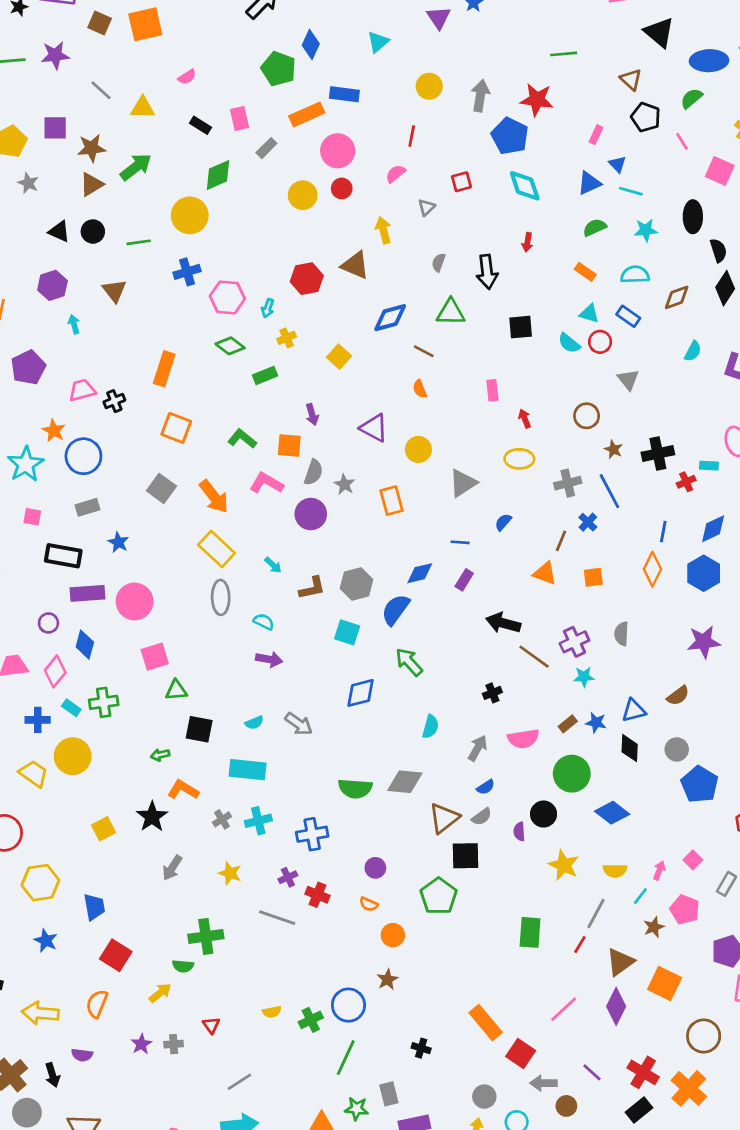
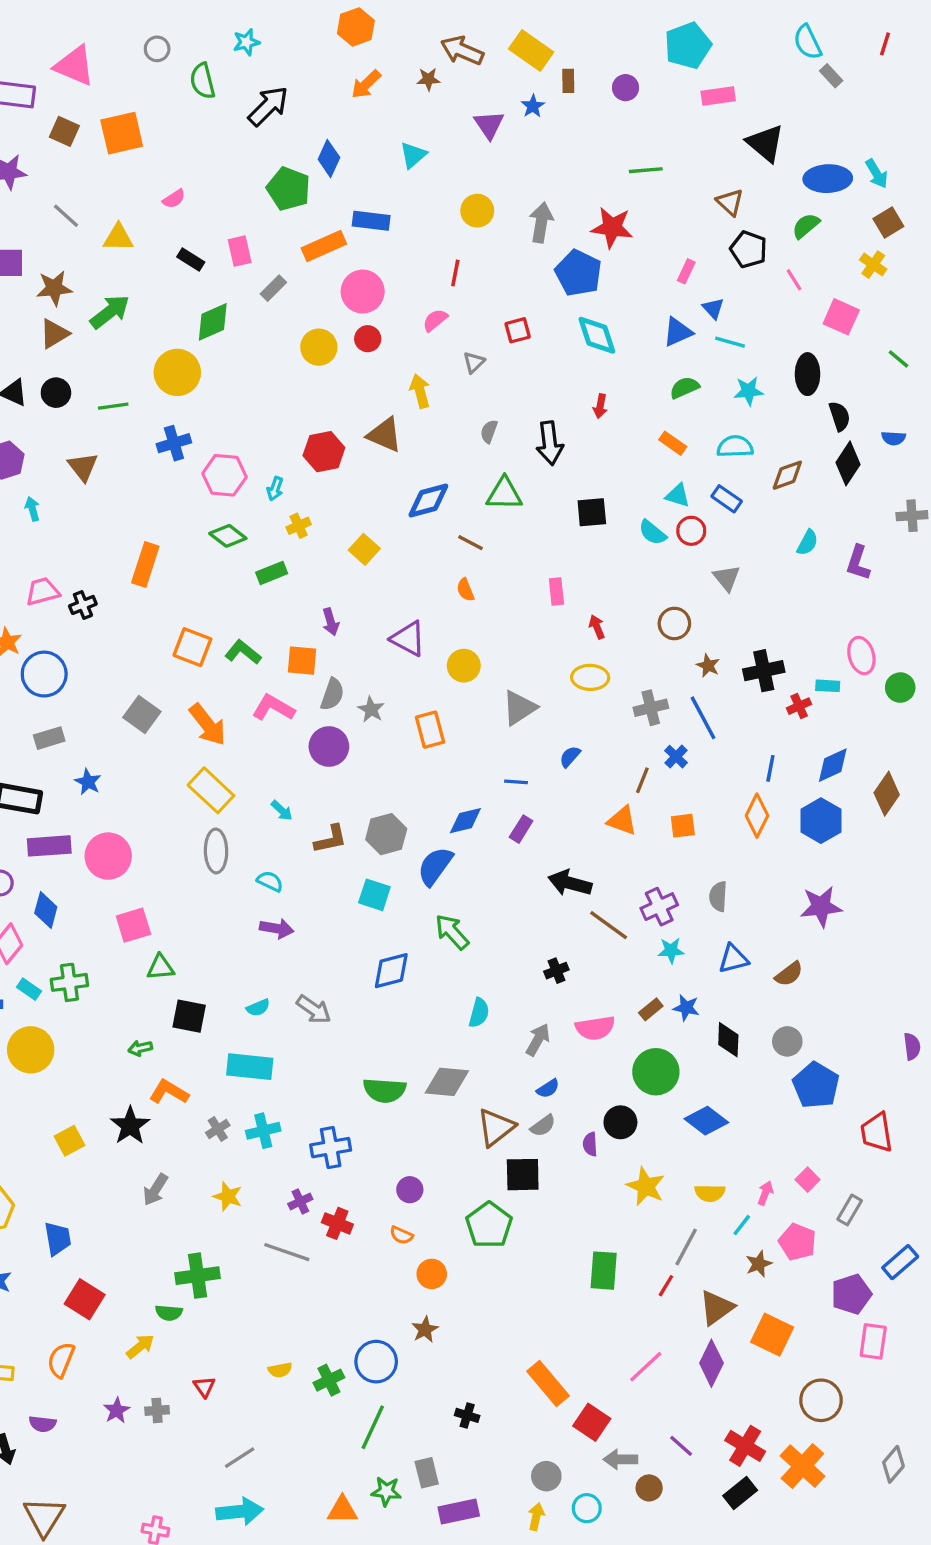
orange square: (176, 428) -> (192, 647), moved
blue triangle: (634, 710) -> (733, 959), moved

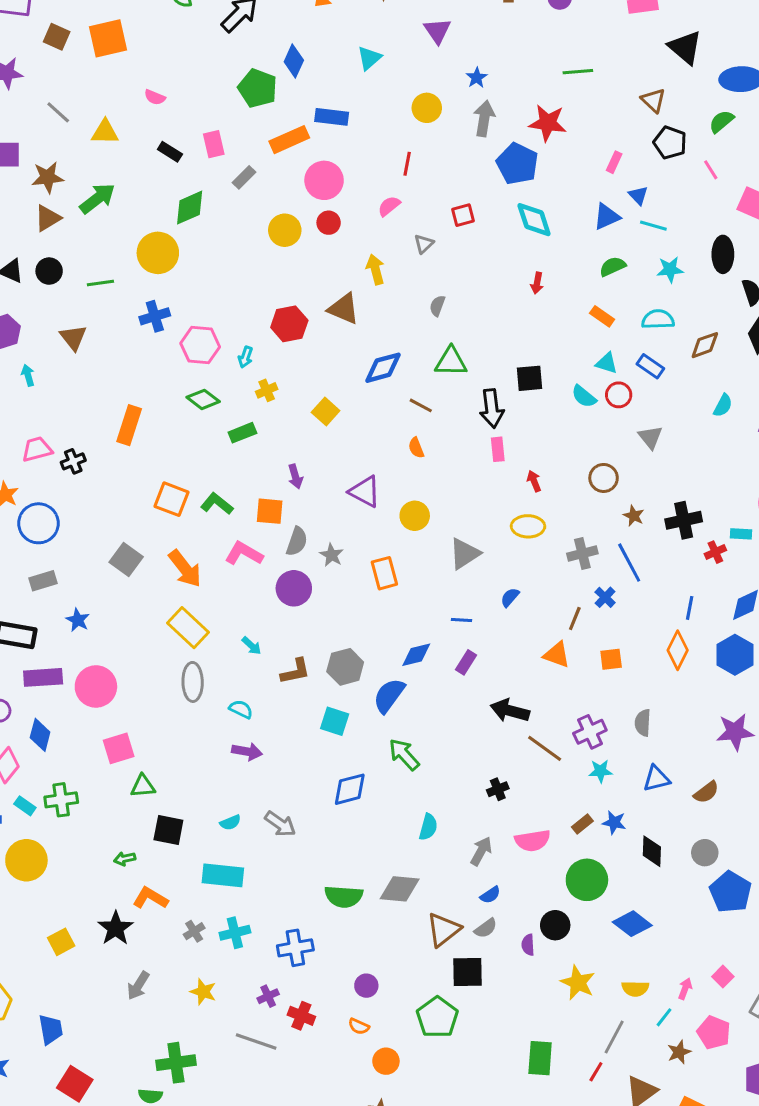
blue star: (533, 106) -> (477, 78), moved
pink semicircle: (174, 199) -> (155, 97), turned 55
black arrow: (550, 443) -> (492, 408), moved

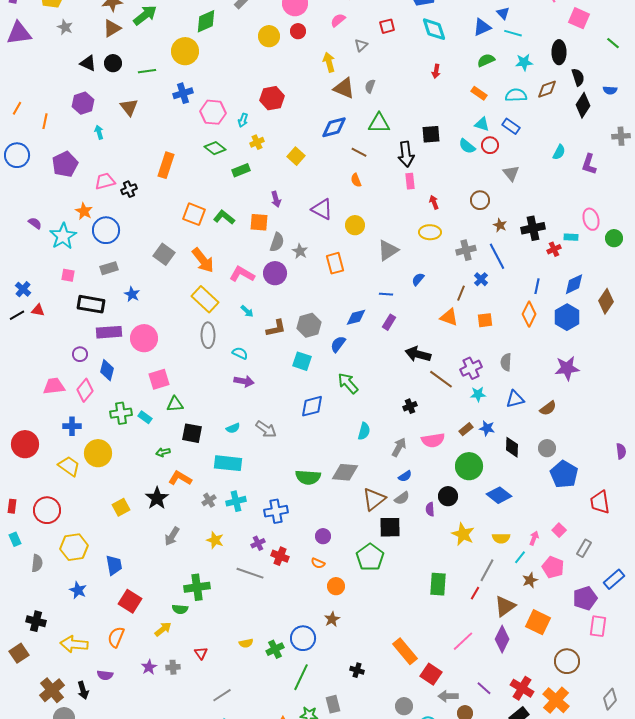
brown triangle: (344, 309) -> (344, 88), moved
brown diamond: (705, 345) -> (547, 89), moved
pink L-shape: (244, 554) -> (242, 274), moved
blue semicircle: (389, 696) -> (338, 344), size x0.7
cyan rectangle: (25, 806) -> (145, 417), moved

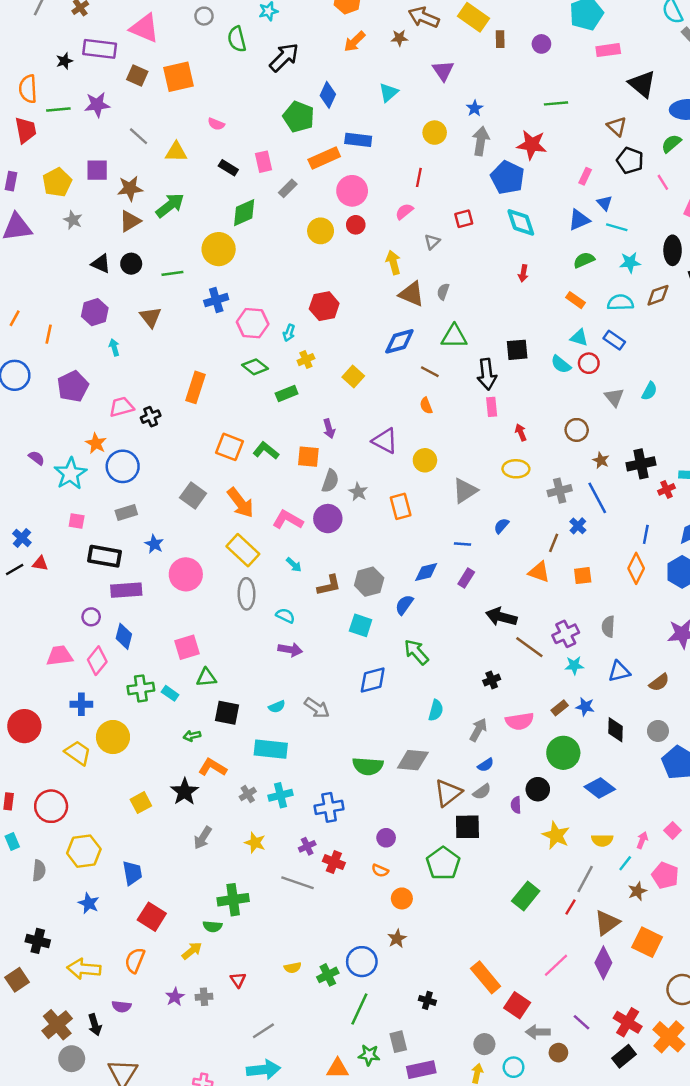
cyan semicircle: (559, 152) -> (649, 391), moved
pink circle: (144, 338) -> (186, 574), moved
green rectangle: (438, 584) -> (526, 896), turned 35

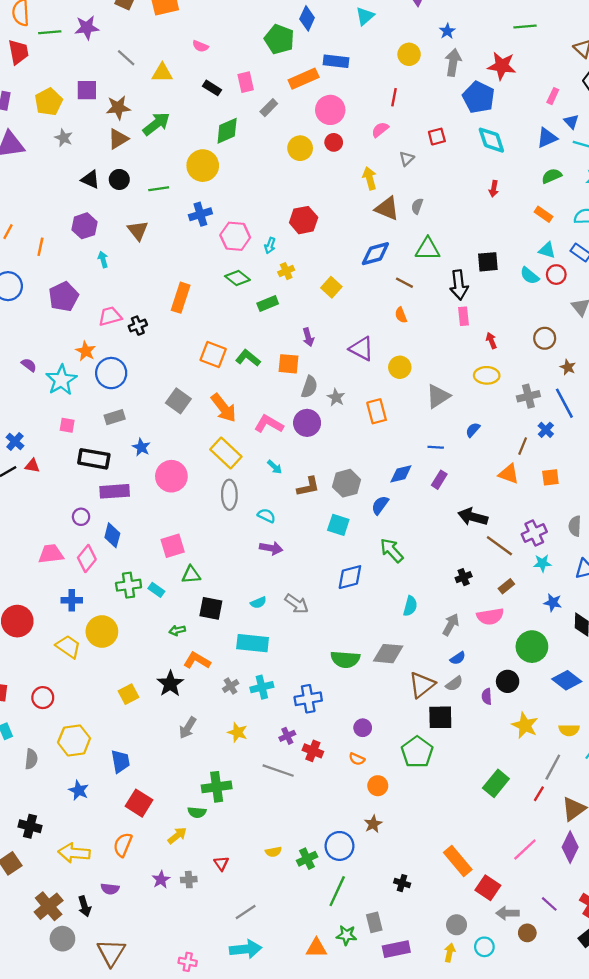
brown rectangle: (560, 708) -> (506, 586), moved
red circle: (51, 806) -> (43, 698), size x0.7

